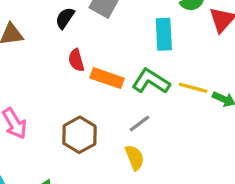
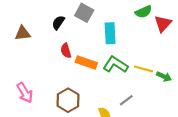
cyan rectangle: (164, 34) -> (110, 33), moved
gray line: (139, 123) -> (126, 100), moved

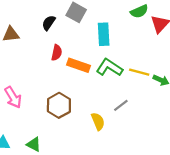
red semicircle: (66, 51) -> (57, 53), turned -152

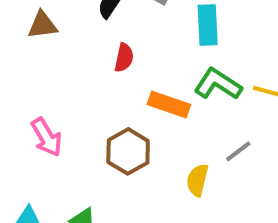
orange rectangle: (78, 65) -> (169, 105), moved
yellow semicircle: (98, 121) -> (197, 180), turned -144

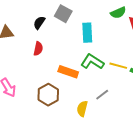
red semicircle: (124, 58) -> (38, 49), moved

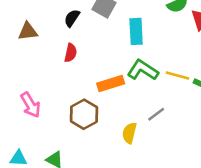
orange rectangle: (68, 72) -> (111, 84), turned -36

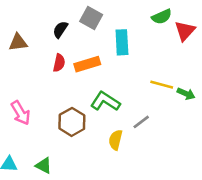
green L-shape: (143, 70) -> (105, 101), moved
orange rectangle: (111, 84) -> (87, 64), moved

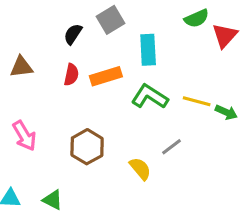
gray square: (91, 18) -> (111, 20), turned 30
brown triangle: (18, 42) -> (21, 67), moved
green L-shape: (105, 101) -> (150, 97), moved
yellow semicircle: (116, 140) -> (140, 169), turned 126

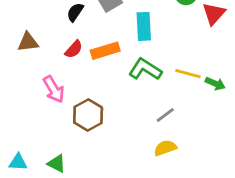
red semicircle: (71, 75) -> (74, 49), turned 30
pink arrow: (24, 136) -> (54, 89), moved
yellow semicircle: (140, 169) -> (165, 148), moved, turned -70

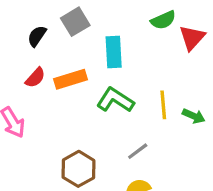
yellow line: (188, 74) -> (163, 105), turned 70
brown hexagon: (88, 115) -> (78, 169), moved

